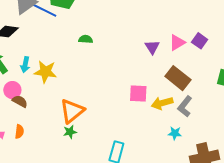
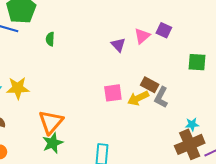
green semicircle: (86, 39) -> (50, 39), moved, turned -80
brown rectangle: (178, 78) -> (150, 85), moved, size x0.7
green star: (70, 132) -> (53, 143), size x1.5
cyan star: (175, 133) -> (192, 124), moved

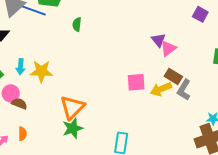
purple square: (164, 30) -> (200, 14), moved
pink triangle: (142, 36) -> (168, 48), moved
purple triangle: (118, 45) -> (158, 40), moved

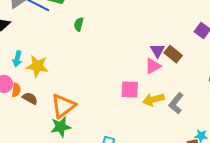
pink triangle: (168, 48) -> (153, 66), moved
brown rectangle: (173, 76) -> (173, 54), moved
brown semicircle: (19, 104) -> (30, 98), moved
orange semicircle: (22, 134) -> (16, 90), moved

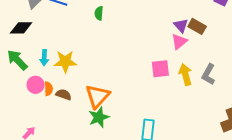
yellow arrow: (153, 100) -> (185, 75), turned 100

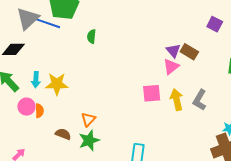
brown semicircle: (64, 95) -> (63, 134), moved
orange triangle: (98, 96) -> (88, 119), size x0.6

